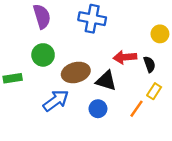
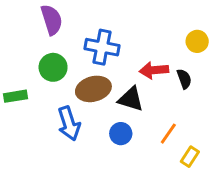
blue cross: (92, 19) -> (102, 47), moved
yellow rectangle: (154, 91) -> (190, 157), moved
blue arrow: (56, 101) -> (69, 124), turned 108

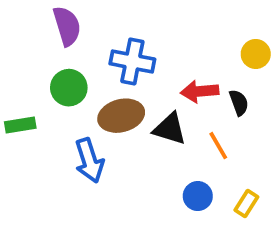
blue circle: (121, 134) -> (198, 196), moved
orange line: (168, 134) -> (218, 146), moved, turned -65

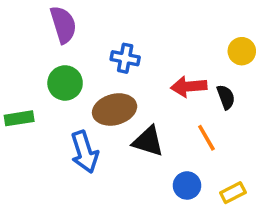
blue cross: (132, 61) -> (125, 58), size x0.7
black triangle: (170, 129) -> (148, 141), moved
yellow rectangle: (246, 203) -> (233, 193), turned 30

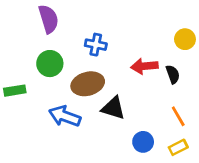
orange line: (206, 138) -> (178, 116), moved
blue arrow: (84, 152) -> (65, 116), turned 128

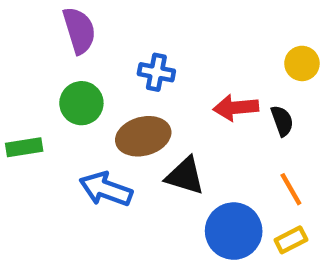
blue circle: (143, 142) -> (234, 231), size x1.6

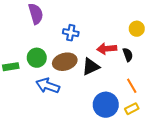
green circle: (81, 103) -> (37, 58), moved
black triangle: (185, 176) -> (91, 67), moved, turned -42

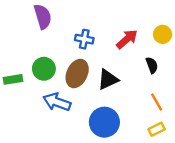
red arrow: (107, 49) -> (127, 39), moved, turned 144
brown ellipse: (65, 62) -> (77, 74), turned -50
blue circle: (106, 105) -> (104, 122), moved

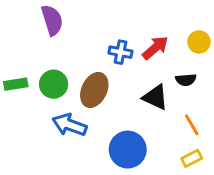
blue cross: (84, 39) -> (120, 52), moved
black semicircle: (152, 65) -> (186, 80), turned 105
green rectangle: (13, 79) -> (16, 84), moved
black triangle: (108, 79) -> (155, 97), moved, turned 50

